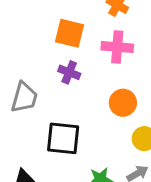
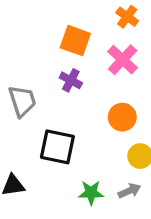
pink cross: (117, 47) -> (123, 60), turned 32
gray trapezoid: (24, 98) -> (22, 101), turned -40

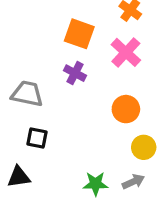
gray trapezoid: (22, 101) -> (27, 94), turned -60
black square: (57, 147) -> (37, 138), moved, size x0.6

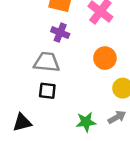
gray trapezoid: (27, 94) -> (47, 62), moved
black square: (37, 138) -> (47, 91), moved

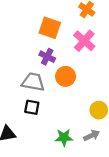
orange circle: (105, 58) -> (66, 76), moved

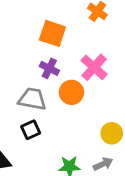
pink cross: (84, 41) -> (94, 67), moved
black square: (32, 107) -> (31, 130), turned -35

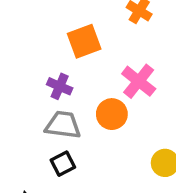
orange square: (52, 33) -> (84, 41), turned -36
purple cross: (49, 68) -> (60, 86), moved

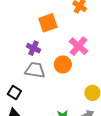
black square: (63, 164) -> (14, 93), moved, turned -32

